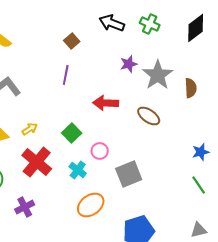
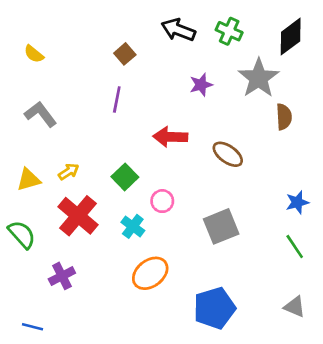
gray star: (158, 75) -> (259, 78), moved
gray square: (129, 174) -> (221, 226), moved
gray triangle: (199, 230) -> (295, 307), turned 36

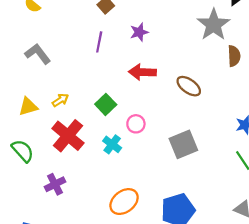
purple star: (201, 85) -> (139, 32), moved
orange ellipse: (150, 273) -> (124, 202), moved

